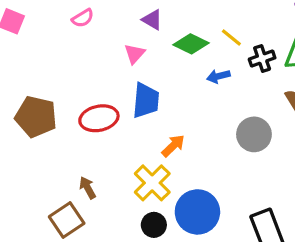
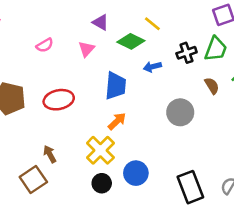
pink semicircle: (83, 18) -> (45, 45), moved
yellow line: (231, 38) -> (152, 24), moved
blue trapezoid: (146, 101) -> (116, 86), moved
blue circle: (197, 212) -> (136, 173), size x0.7

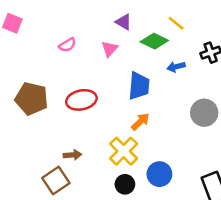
brown arrow: (50, 154) -> (72, 155), turned 114

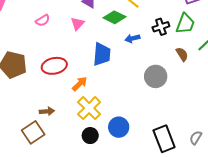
orange arrow: (140, 122) -> (80, 84), moved

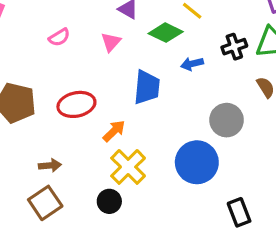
brown arrow: (47, 111) -> (50, 165), moved
blue circle: (119, 127) -> (197, 162), moved, size x1.4
black circle: (90, 136) -> (109, 201), moved
black rectangle: (164, 139) -> (239, 212), size x0.7

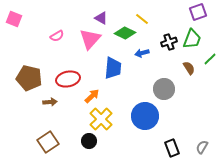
pink triangle: (111, 42) -> (90, 39), size x1.6
brown arrow: (50, 165) -> (50, 102), moved

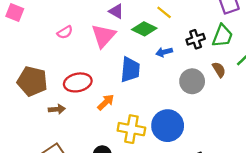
gray circle: (164, 89) -> (192, 81), moved
yellow cross: (101, 119) -> (131, 129), moved, turned -35

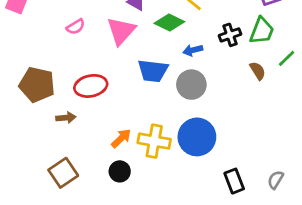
blue trapezoid: (130, 70) -> (153, 71), turned 92
gray circle: (192, 81) -> (191, 85), moved
orange arrow: (106, 102) -> (121, 138), moved

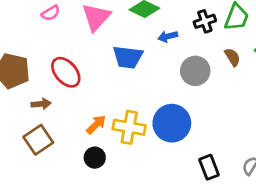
gray circle: (191, 85) -> (195, 71), moved
red ellipse: (91, 86) -> (66, 72), turned 60
brown square: (63, 173) -> (38, 140), moved

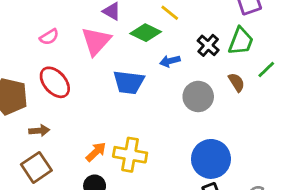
black cross: (205, 21) -> (208, 45), turned -30
red ellipse: (66, 72) -> (55, 82), moved
blue circle: (172, 123) -> (211, 159), moved

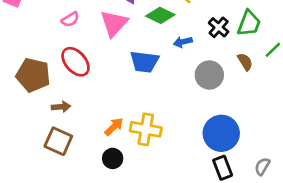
brown square: (36, 167) -> (58, 141), turned -32

